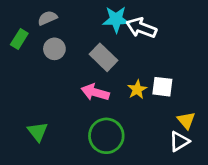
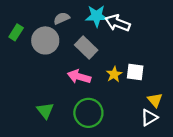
gray semicircle: (47, 18) -> (62, 18), moved
gray circle: (54, 49) -> (45, 40), size x1.5
green triangle: (38, 132) -> (45, 111), moved

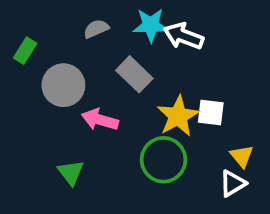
gray circle: (45, 40) -> (63, 85), moved
yellow star: (114, 74) -> (178, 116), size x1.6
pink arrow: (79, 77) -> (100, 120), moved
green circle: (88, 113) -> (163, 160), moved

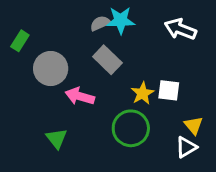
gray semicircle: (96, 29) -> (100, 23), moved
white arrow: (183, 36) -> (180, 29), moved
yellow star: (178, 116) -> (142, 93), size x0.7

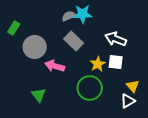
white arrow: (180, 29) -> (116, 39), moved

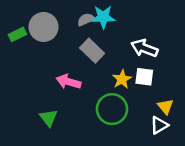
green rectangle: (14, 28) -> (17, 34), turned 32
gray circle: (35, 47) -> (44, 27), moved

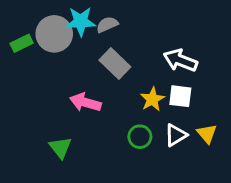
cyan star: (103, 17) -> (81, 21), moved
green circle: (112, 109) -> (140, 137), size x0.6
white triangle: (159, 125) -> (176, 135), moved

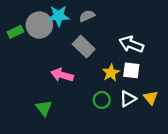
gray semicircle: (107, 25) -> (87, 16), moved

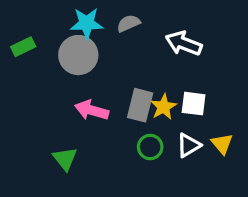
gray circle: (39, 25) -> (78, 55), moved
white arrow: (131, 44) -> (184, 43), moved
gray rectangle: (84, 47) -> (140, 105), moved, turned 60

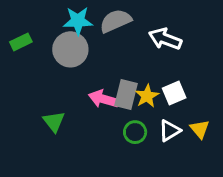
gray semicircle: (128, 23) -> (115, 21), size x1.5
white square: (194, 104) -> (174, 93), turned -30
pink arrow: (92, 110) -> (103, 99), moved
green triangle: (65, 159) -> (54, 122), moved

